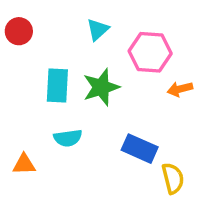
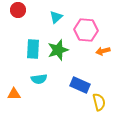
red circle: (19, 31) -> (18, 10), moved

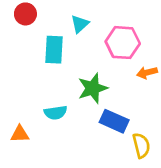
cyan rectangle: (33, 49) -> (54, 50), moved
green star: (58, 50) -> (93, 88), moved

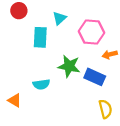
green star: (93, 88) -> (69, 66), turned 30
blue rectangle: (114, 121) -> (95, 77), moved
orange triangle: (20, 134) -> (15, 100), turned 32

